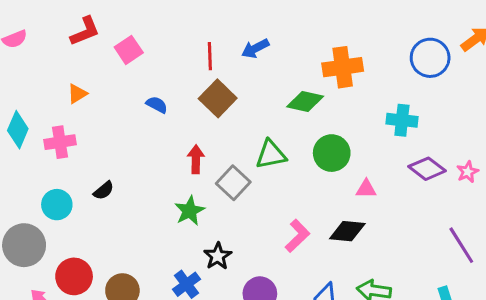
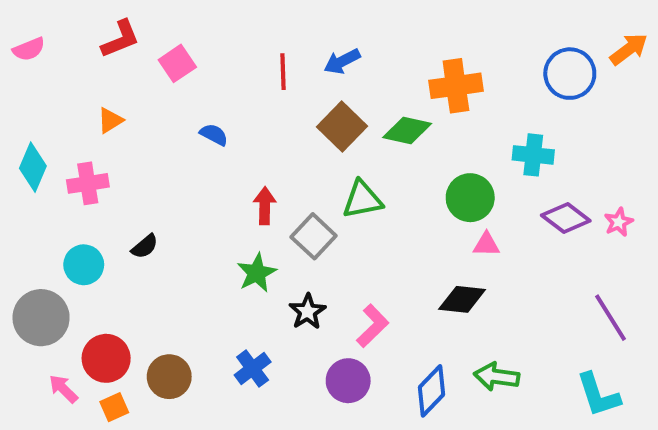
brown square: (218, 98) -> (342, 126), moved
green circle: (332, 153) -> (470, 198), moved
pink L-shape: (297, 236) -> (373, 326), moved
black star: (218, 256) -> (307, 312), moved

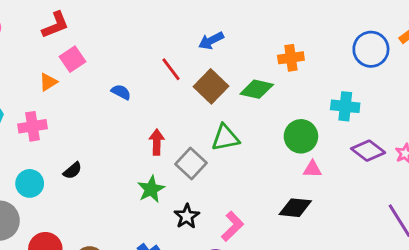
pink square: (177, 63) -> (72, 59), moved
red line: (283, 72) -> (171, 69), moved, turned -35
orange cross: (456, 86) -> (291, 58), size x0.7

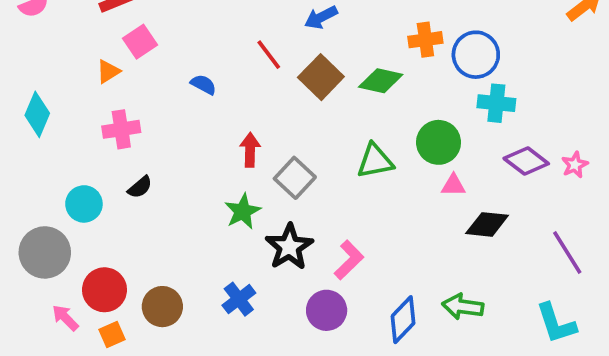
blue circle: (371, 49) -> (476, 55), moved
pink cross: (33, 126) -> (121, 129), moved
green triangle: (225, 138) -> (375, 161), moved
black diamond: (295, 208) -> (487, 224), moved
black star: (187, 216) -> (289, 247), size x1.4

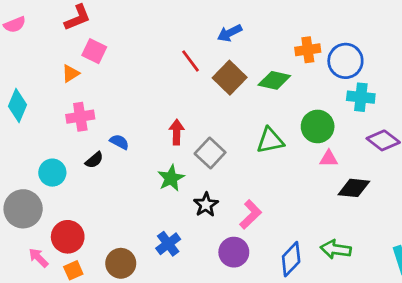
pink square: (140, 42) -> (94, 51), turned -30
blue semicircle: (203, 85) -> (119, 142), moved
black star: (289, 247) -> (206, 205), size x0.7
brown circle: (162, 307) -> (121, 263), moved

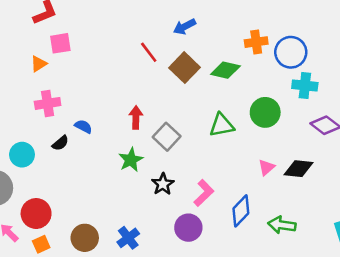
pink square: (94, 51) -> (60, 43), turned -35
pink triangle: (329, 159) -> (266, 167), moved, turned -42
blue cross: (168, 244) -> (128, 238), moved
blue diamond: (291, 259) -> (241, 211), moved

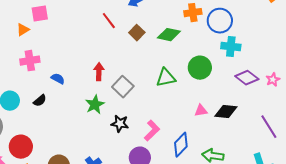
brown square: (185, 68) -> (137, 33), size x0.7
black semicircle: (60, 143) -> (40, 101), moved
pink triangle: (266, 167) -> (201, 111), turned 32
black star: (163, 184) -> (120, 124), turned -30

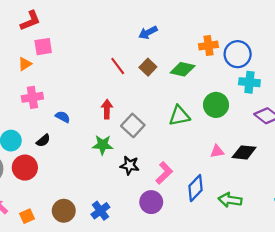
red line: (109, 21) -> (118, 66), moved
green star: (95, 105) -> (103, 145), turned 30
red circle: (21, 147) -> (25, 168), moved

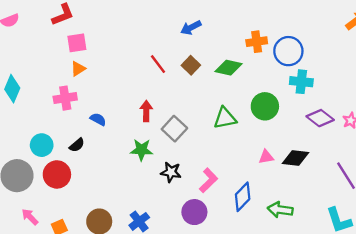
orange triangle: (25, 64) -> (78, 69), moved

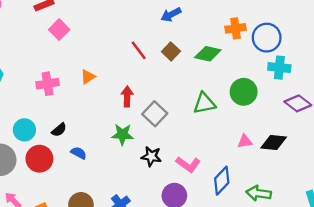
pink square: (77, 43) -> (59, 30), turned -36
orange triangle: (78, 69) -> (88, 77), moved
blue semicircle: (98, 119) -> (79, 153), moved
pink L-shape: (209, 180) -> (188, 164), turned 80

